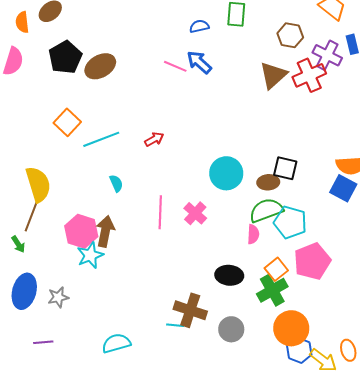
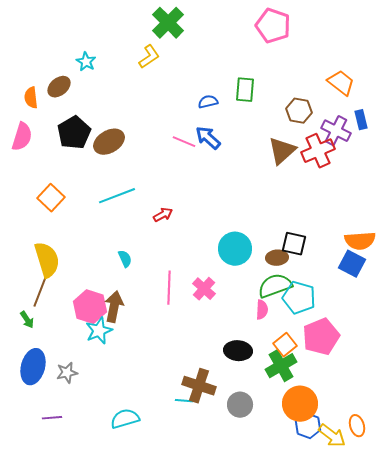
orange square: (67, 122) -> (51, 198), moved
cyan line: (101, 139) -> (117, 196), moved

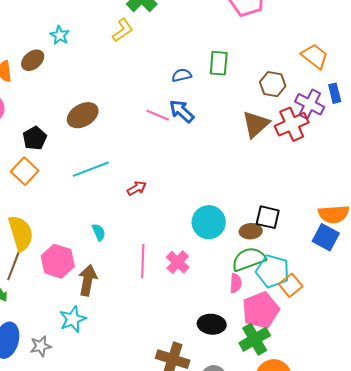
black pentagon: (74, 133) -> (35, 138), moved, size x0.7
pink hexagon: (90, 307) -> (58, 261), moved
cyan star: (99, 331) -> (73, 319), moved
pink pentagon: (321, 337) -> (261, 310), moved
orange square: (285, 345) -> (291, 285), moved

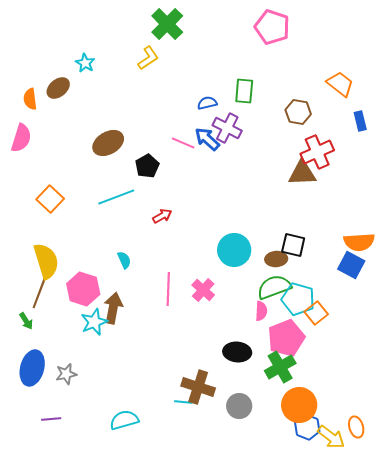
purple cross: (310, 104) -> (227, 128), moved
brown triangle: (256, 124) -> (302, 173), moved, turned 40
black pentagon: (35, 138) -> (147, 166), moved
cyan star: (73, 319) -> (94, 322), moved

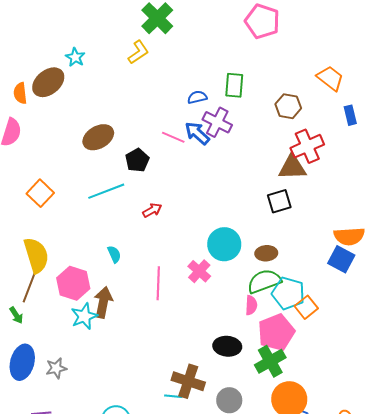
brown ellipse: (58, 88) -> (48, 82), size x1.4
black square: (293, 245) -> (279, 201), moved, turned -30
pink cross: (203, 290) -> (199, 271), moved

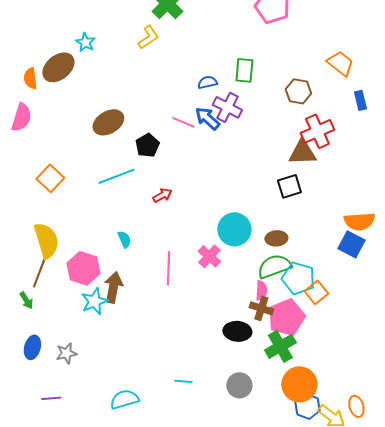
blue ellipse: (22, 362) -> (32, 347), size x0.7
brown cross: (188, 381) -> (261, 308), moved, size x0.7

